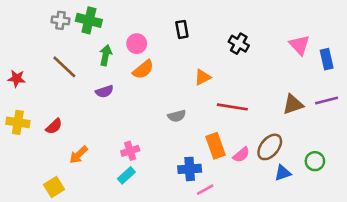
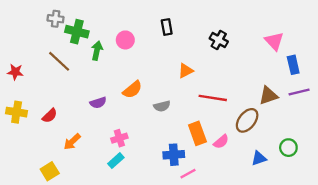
green cross: (89, 20) -> (77, 32), moved
blue rectangle: (327, 59) -> (293, 65), moved
orange semicircle: (143, 69) -> (132, 90), moved
purple semicircle: (104, 91) -> (98, 103), moved
brown ellipse: (270, 147) -> (247, 120), moved

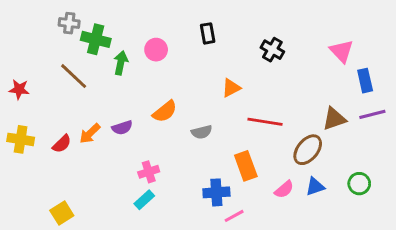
orange arrow: (72, 142) -> (90, 134), moved
pink semicircle: (221, 142) -> (284, 189), moved
blue triangle: (259, 158) -> (315, 187), moved

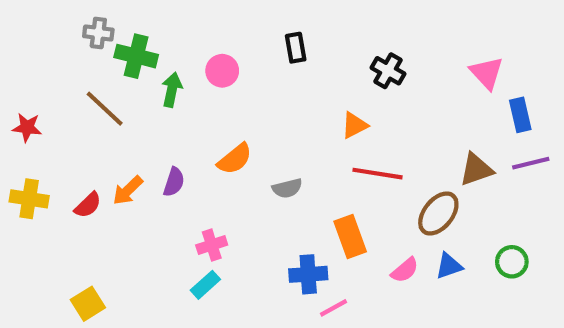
orange triangle: (231, 88) -> (354, 125), moved
purple semicircle: (122, 128) -> (174, 182), turned -54

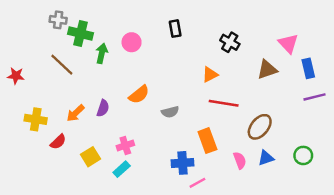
brown triangle: (476, 169) -> (267, 70), moved
yellow cross: (29, 199) -> (36, 119), moved
red semicircle: (88, 205) -> (58, 142), moved
pink semicircle: (405, 270) -> (240, 160), turned -70
yellow square: (88, 304) -> (90, 157), moved

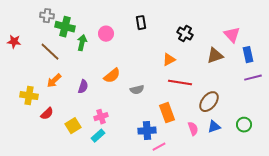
red star: (16, 76) -> (14, 42), moved
orange arrow: (76, 113) -> (54, 81), moved

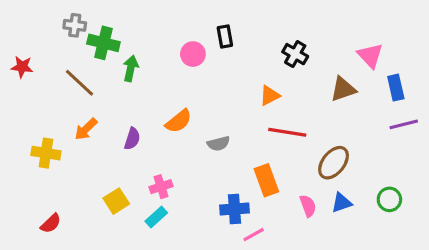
pink circle: (106, 34) -> (193, 54), moved
red semicircle: (47, 114) -> (51, 223), moved

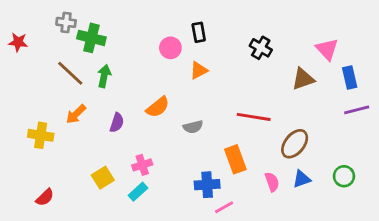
red star: (22, 67) -> (18, 42), moved
green arrow: (131, 68) -> (104, 76), moved
orange triangle: (270, 96) -> (199, 70), moved

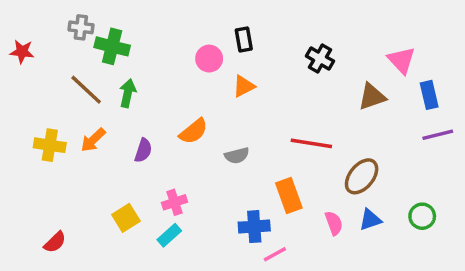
yellow cross: (41, 135) -> (50, 145), moved

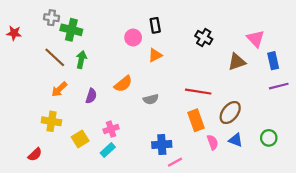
yellow cross: (50, 145) -> (51, 121), moved
orange rectangle: (289, 195) -> (196, 120), moved
blue triangle: (370, 220) -> (236, 140), turned 40

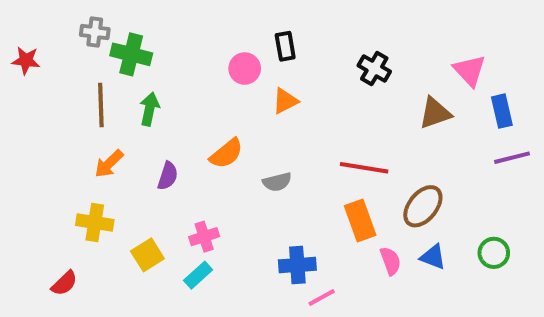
brown line: (55, 57) -> (101, 105), turned 45

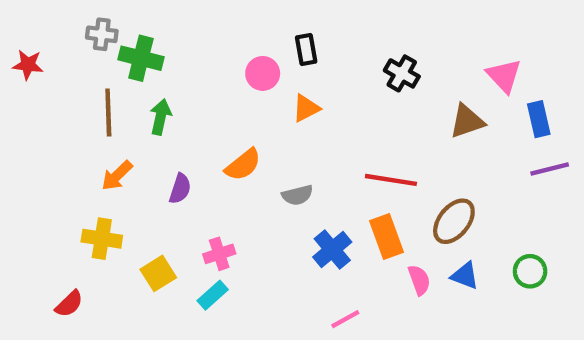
blue cross: (297, 265) -> (332, 250), moved, turned -36

